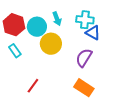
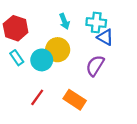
cyan circle: (37, 27) -> (42, 60), moved
orange rectangle: (84, 88) -> (75, 100), moved

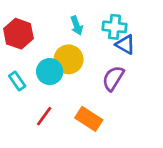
cyan rectangle: (17, 58) -> (17, 81), moved

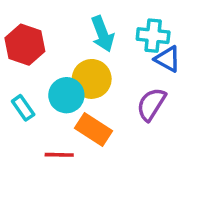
cyan arrow: (77, 26) -> (103, 34), size x1.4
red line: (44, 116) -> (59, 155), turned 55
orange rectangle: (89, 119) -> (93, 130), moved

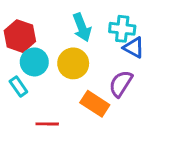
cyan circle: (66, 95) -> (34, 62), moved
orange rectangle: (93, 130) -> (95, 104), moved

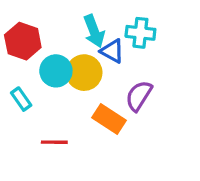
blue triangle: (134, 48) -> (112, 51), moved
cyan circle: (34, 62) -> (56, 71), moved

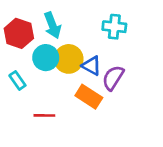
cyan arrow: (94, 31) -> (52, 25), moved
blue triangle: (112, 51) -> (91, 66), moved

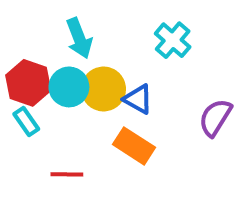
cyan cross: (114, 27) -> (173, 40), turned 35
red hexagon: (19, 33) -> (28, 83), moved
purple semicircle: (113, 78) -> (215, 117), moved

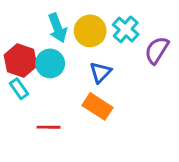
yellow circle: (103, 89) -> (90, 31), moved
blue triangle: (138, 99) -> (100, 72), turned 45
purple semicircle: (215, 117) -> (157, 50), moved

